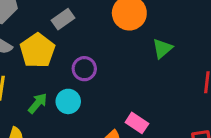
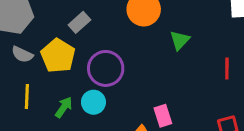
purple circle: (84, 69) -> (106, 68), size x1.5
pink rectangle: (137, 123) -> (163, 116), turned 45

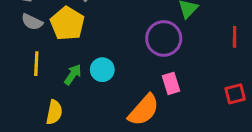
purple circle: (106, 68) -> (164, 38), moved

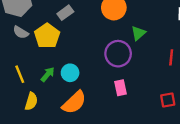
yellow line: (36, 64) -> (20, 74), moved, turned -30
orange semicircle: (144, 110) -> (74, 102), moved

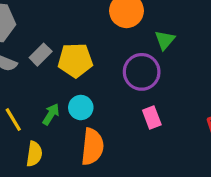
gray rectangle: (65, 13) -> (41, 55), moved
yellow pentagon: (47, 36) -> (75, 60), moved, turned -30
orange semicircle: (74, 102) -> (92, 147), turned -32

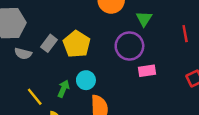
yellow pentagon: (75, 60) -> (77, 44), turned -30
pink rectangle: (152, 117) -> (147, 71), moved, turned -70

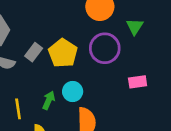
purple circle: (129, 46) -> (105, 48), moved
yellow line: (35, 97) -> (18, 109), turned 30

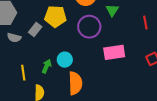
yellow pentagon: (63, 53) -> (55, 16), moved, turned -30
pink rectangle: (138, 82) -> (114, 52), size x1.5

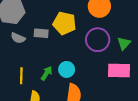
green triangle: (112, 10) -> (124, 43), moved
gray rectangle: (35, 30) -> (41, 33), turned 48

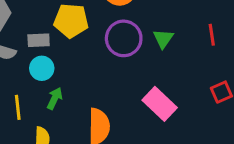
cyan circle: (67, 69) -> (42, 68), moved
pink rectangle: (119, 71) -> (160, 104), moved, turned 50

